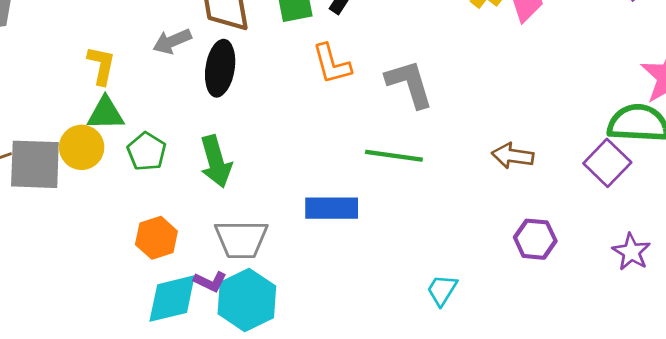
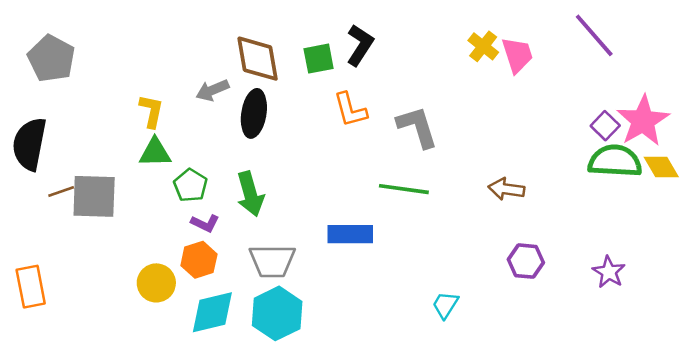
yellow circle: (82, 147) -> (156, 283), moved
purple square: (607, 163) -> (605, 126), moved, size x0.7
purple L-shape: (210, 282) -> (205, 223), moved

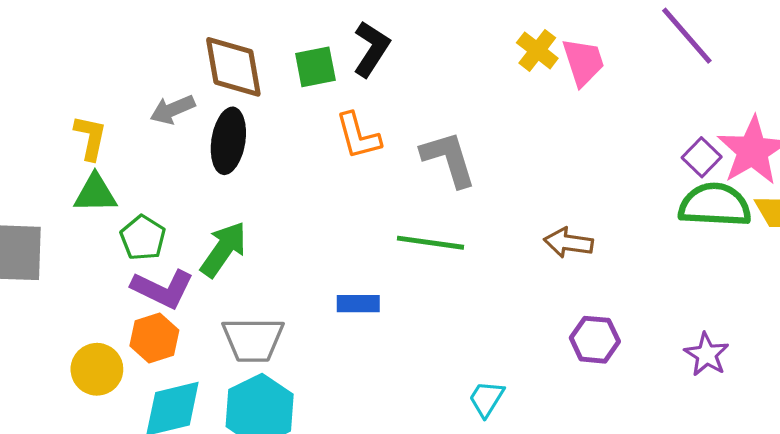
green arrow: (250, 194) -> (223, 249), turned -129
purple L-shape: (205, 223) -> (163, 289), size x1.6
blue rectangle: (350, 234) -> (358, 304), size x0.7

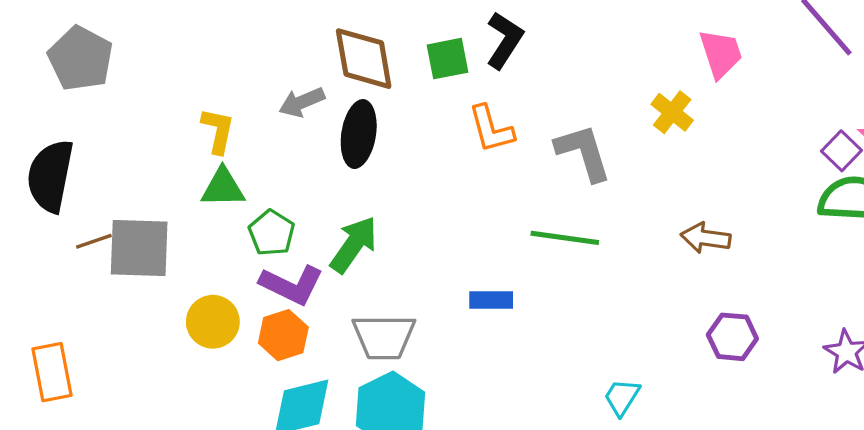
yellow cross: (537, 50) -> (672, 112), moved
yellow circle: (97, 369) -> (213, 322), moved

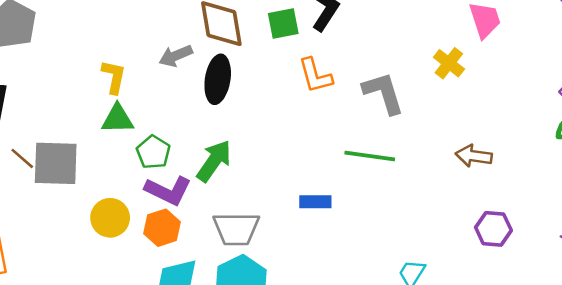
brown line: (94, 241) -> (22, 158), turned 60

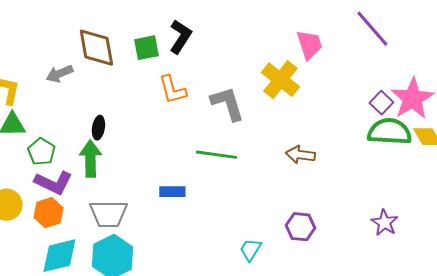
yellow cross: (449, 63) -> (280, 80), size x1.5
black ellipse: (218, 79) -> (98, 128), moved, size x0.6
green arrow: (214, 161) -> (90, 159), turned -36
purple hexagon: (493, 229) -> (300, 227), moved

